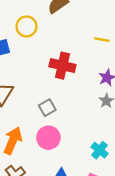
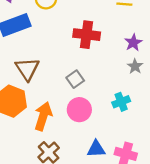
cyan cross: (100, 150) -> (121, 102), moved, turned 35

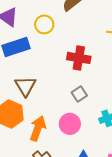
gray square: (75, 79) -> (79, 94), moved

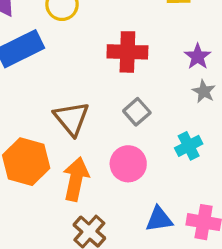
brown triangle: (25, 86) -> (72, 118), moved

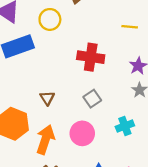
brown triangle: (72, 118) -> (47, 98), size x0.6

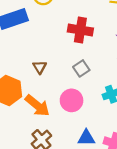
orange arrow: (45, 140) -> (37, 106), turned 110

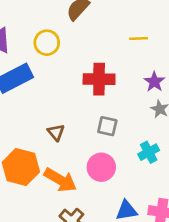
gray square: (81, 68) -> (107, 126), turned -35

